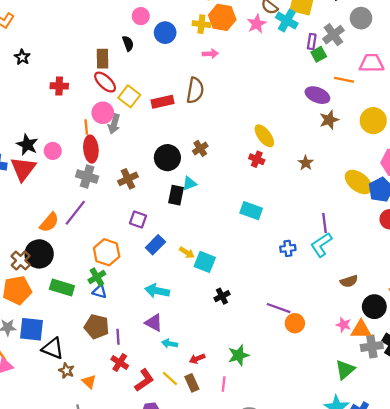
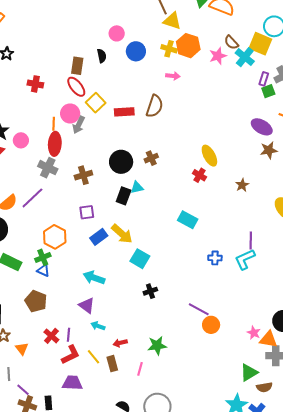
purple square: (138, 220) -> (87, 212), turned -35
yellow arrow: (187, 253) -> (122, 234), moved, size x1.6
brown semicircle: (349, 281) -> (264, 387), moved
purple line: (118, 337) -> (68, 335), moved

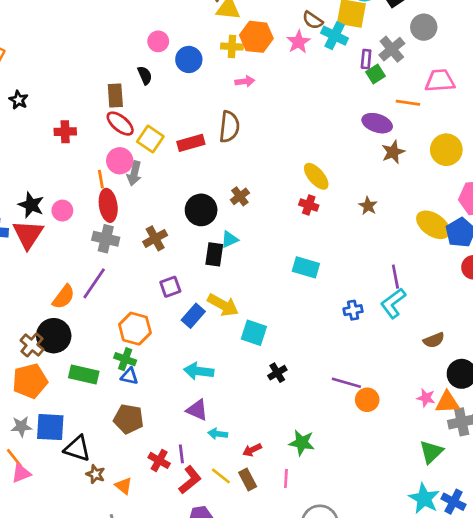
green cross: (43, 257) -> (125, 359), turned -35
green star: (157, 346) -> (302, 443), turned 30
brown semicircle: (264, 387) -> (434, 340), moved

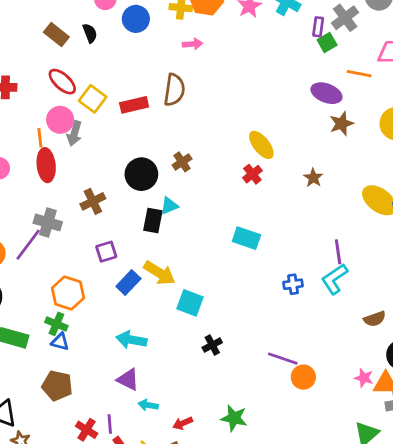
brown rectangle: (115, 96) -> (56, 35), moved, turned -50
red cross: (309, 205) -> (252, 174), turned 30
gray cross: (106, 239) -> (48, 222), moved

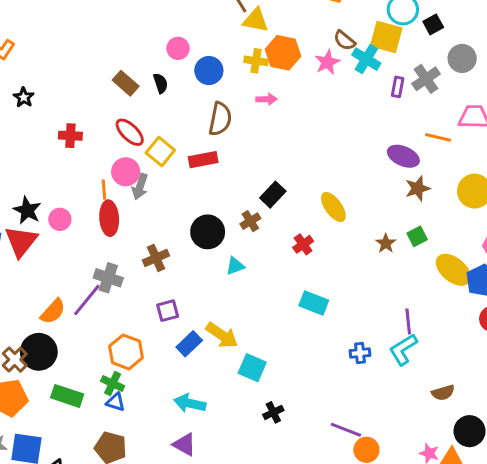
green square: (327, 42) -> (417, 236), moved
brown semicircle: (174, 90) -> (220, 119), moved
red cross: (252, 174) -> (303, 244), moved
black rectangle: (153, 220) -> (273, 195), moved, turned 30

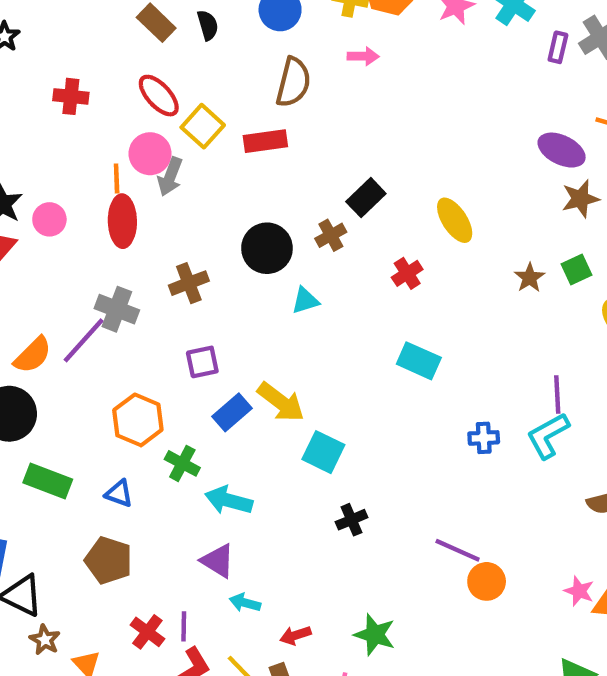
green cross: (113, 383) -> (182, 463), moved

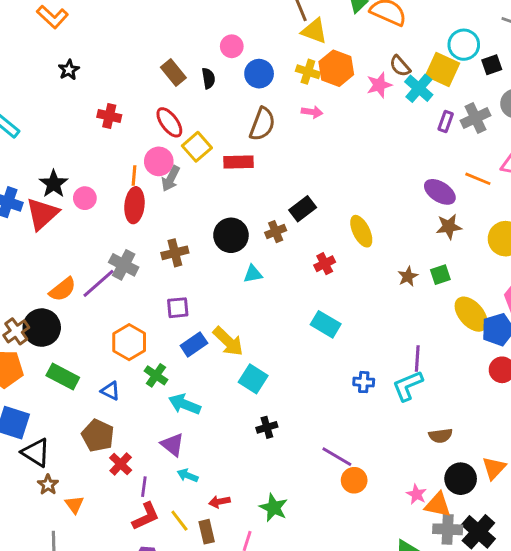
red cross: (147, 632) -> (121, 464), moved

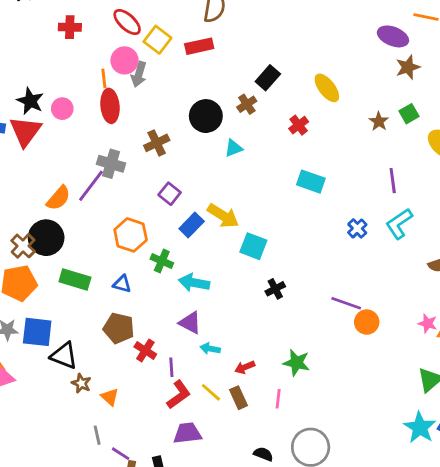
purple square: (178, 308) -> (170, 194), turned -35
purple line: (417, 358) -> (393, 181), moved
blue cross: (364, 382) -> (357, 228), turned -36

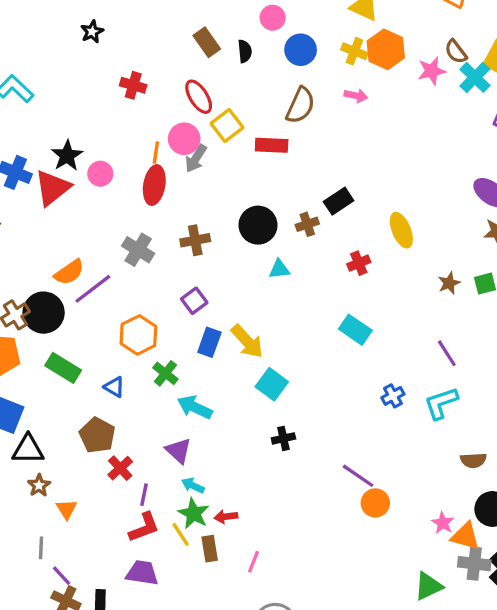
purple line: (393, 181) -> (447, 353), turned -40
purple line: (91, 186) -> (93, 289), moved
blue rectangle: (192, 225) -> (209, 342), turned -40
black triangle: (64, 356) -> (28, 449), turned -36
green star: (297, 363) -> (194, 513), moved

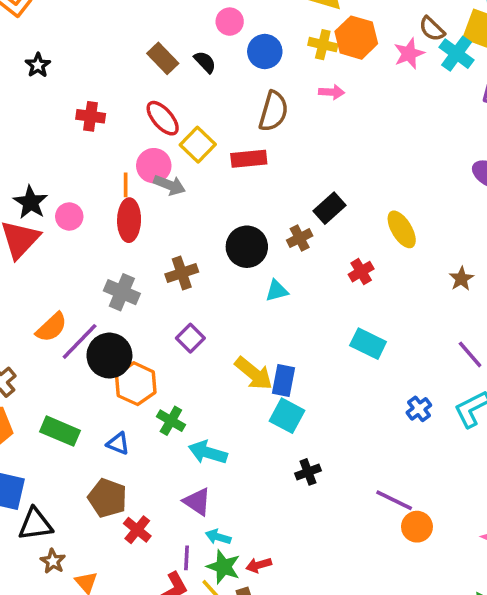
black semicircle: (245, 51) -> (205, 62), turned -30
gray arrow: (196, 159) -> (170, 185), turned -92
black circle: (44, 313) -> (109, 356), moved
blue rectangle: (209, 342) -> (284, 380), moved
purple line: (144, 495) -> (186, 558), moved

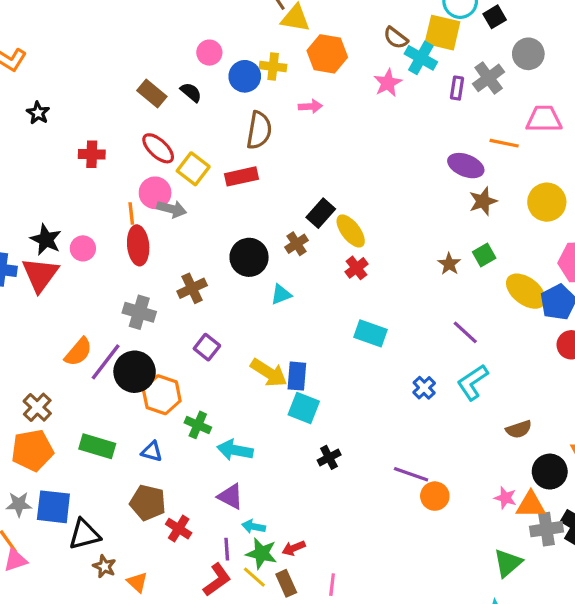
yellow cross: (323, 45) -> (273, 67), moved
pink star: (409, 54) -> (388, 83), moved
yellow ellipse: (402, 229) -> (351, 231), moved

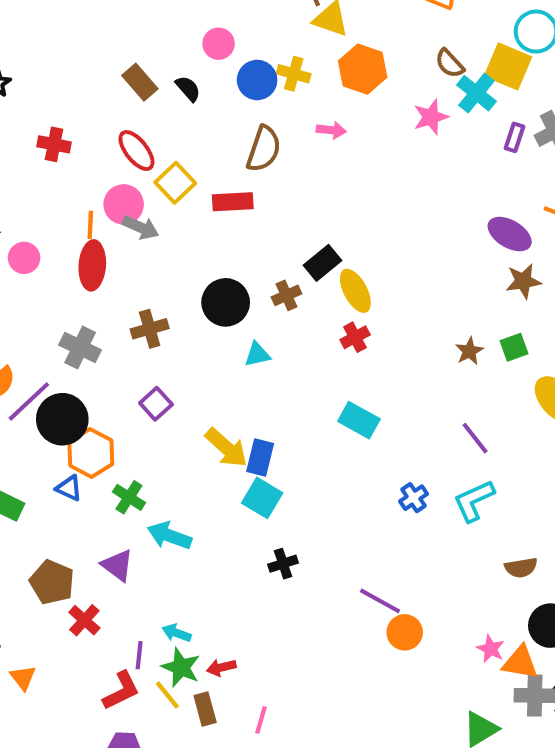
blue triangle: (152, 451) -> (69, 488), moved
purple triangle: (230, 496) -> (117, 565), moved

